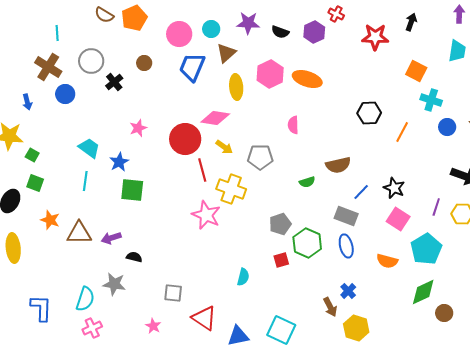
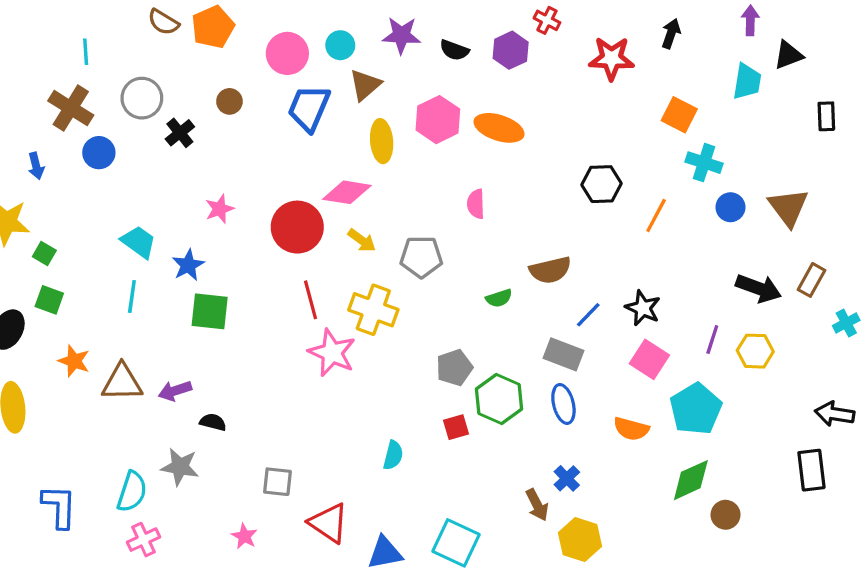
red line: (202, 170) -> (311, 300), moved

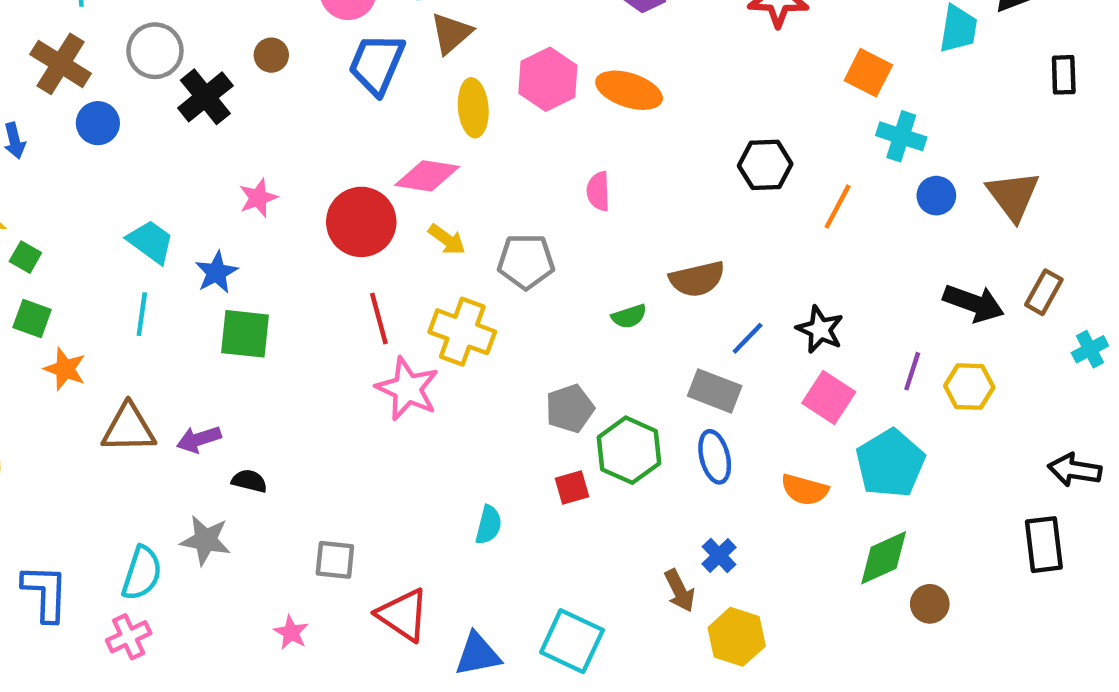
black cross: (180, 133) -> (205, 97), size x1.4
orange star: (74, 361) -> (65, 369), moved
pink cross: (144, 540) -> (129, 637), moved

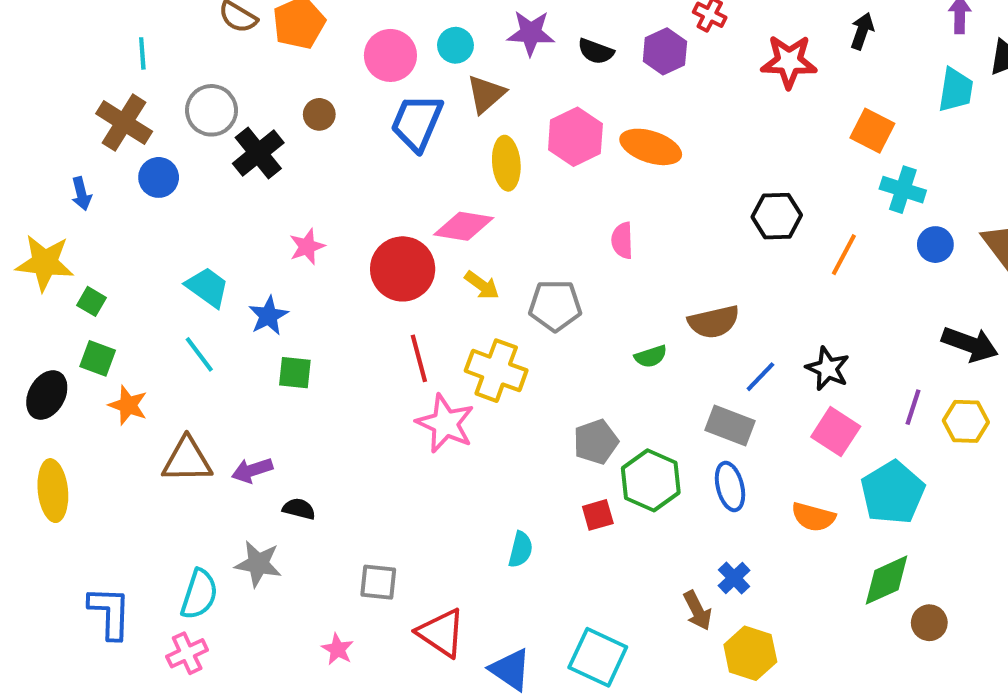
cyan line: (142, 314) -> (199, 354), turned -45
green square: (245, 334) -> (295, 373), size x0.7
blue triangle: (478, 654) -> (510, 670), turned 45

